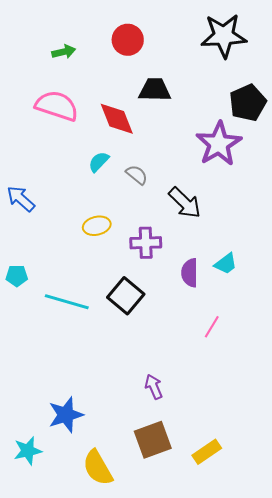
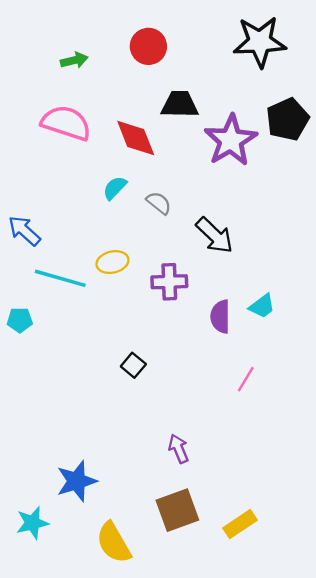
purple star: (219, 144) -> (231, 140), moved
black square: (126, 296) -> (133, 365), moved, size x0.6
cyan line: (67, 302) -> (60, 278), moved

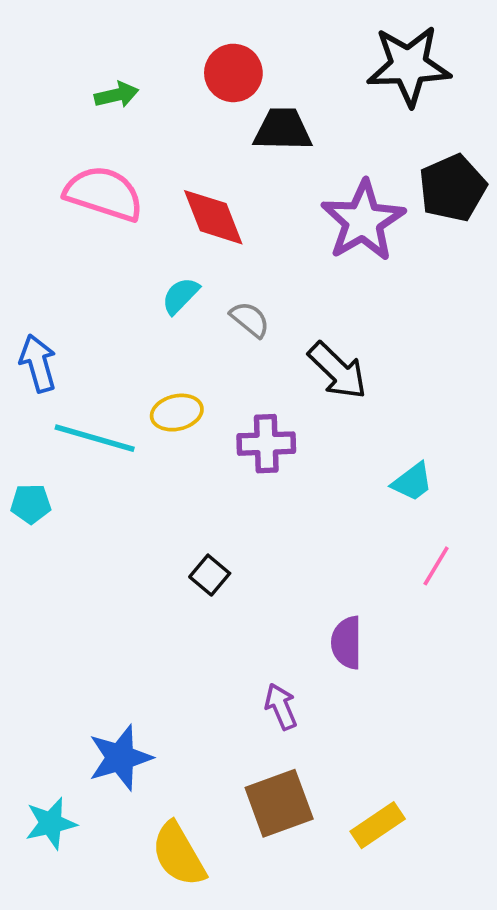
black trapezoid: (180, 104) -> (283, 130), moved
blue arrow: (24, 231) -> (38, 363), turned 32
purple semicircle: (220, 317) -> (347, 643), moved
pink line: (246, 379) -> (436, 566), moved

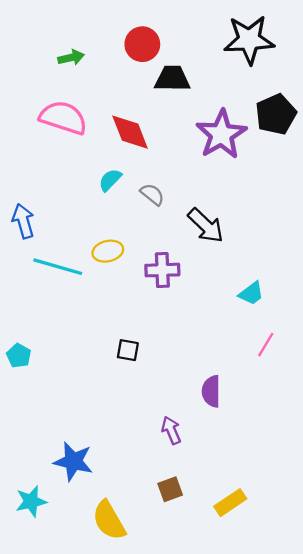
cyan pentagon: (31, 504) -> (19, 356), moved, turned 30
black square: (210, 575) -> (128, 350), turned -30
blue star: (120, 758) -> (73, 461), turned 30
brown square: (279, 803) -> (170, 489), size x0.6

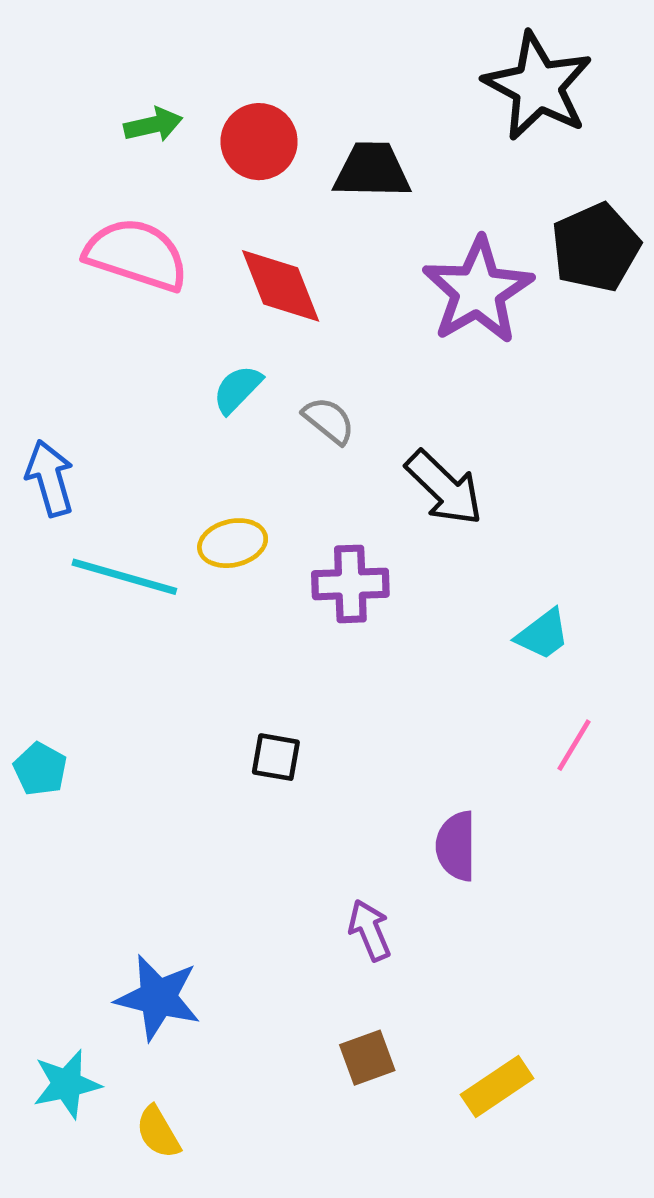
black star: (249, 40) -> (538, 86), turned 30
red circle: (142, 44) -> (259, 142), moved
yellow semicircle: (109, 520) -> (158, 1132), moved, size x0.6

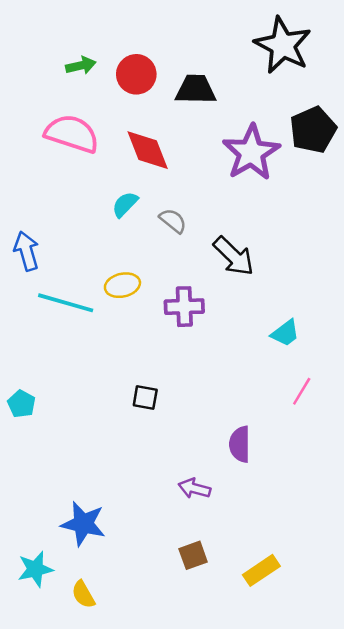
purple arrow: (370, 930) -> (194, 488), turned -52

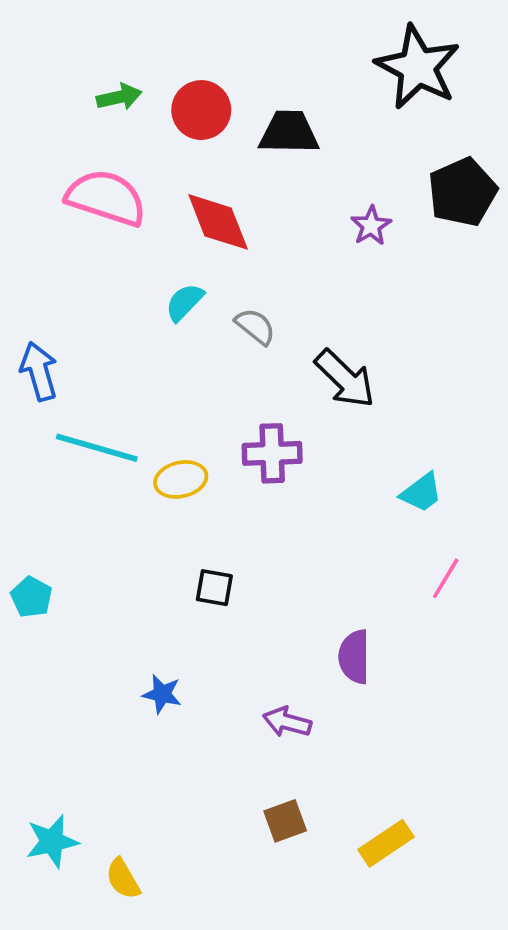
purple star: (251, 153) -> (371, 226), size x0.5
yellow ellipse: (122, 285) -> (181, 479), moved
blue star: (83, 524) -> (162, 694), moved, size x0.6

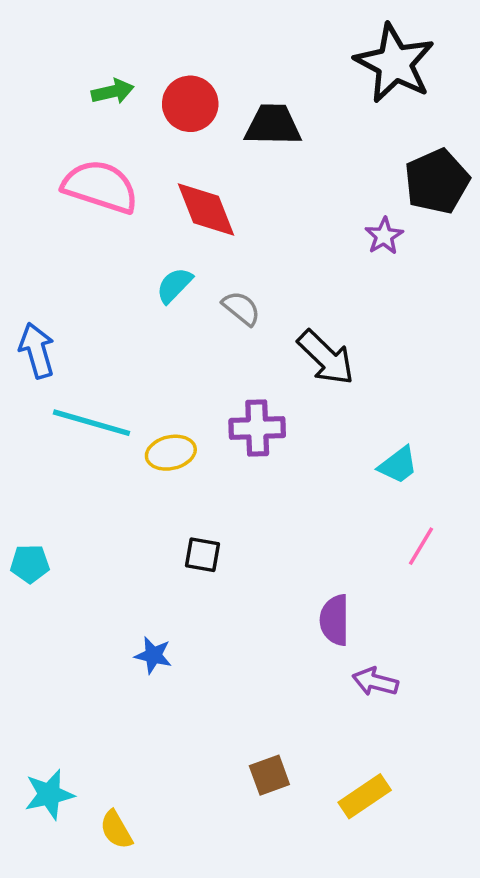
purple star: (371, 226) -> (384, 236), moved
cyan pentagon: (31, 597) -> (30, 564), turned -30
purple arrow: (287, 722) -> (375, 682), moved

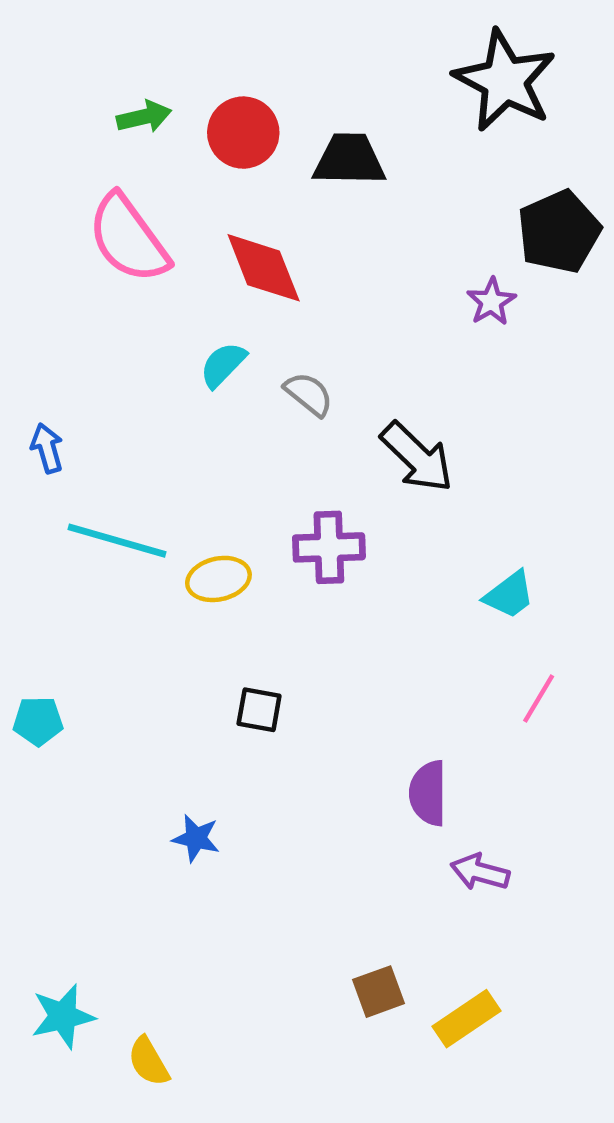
pink semicircle: (100, 187) -> (128, 239), turned -144
blue arrow: (37, 350) -> (47, 448), size x0.7
brown square: (269, 775) -> (379, 992), moved

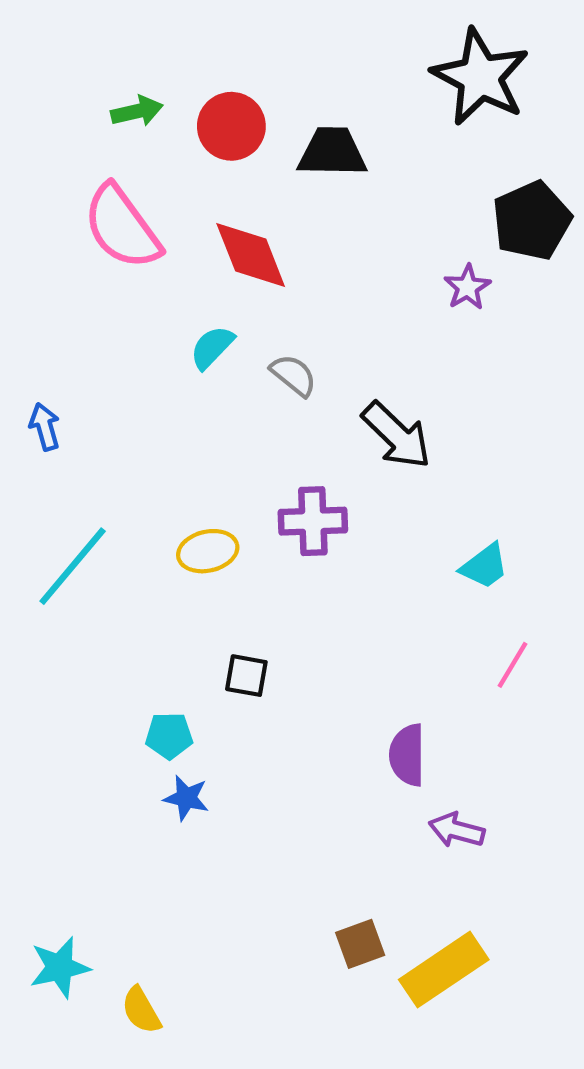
cyan line: (117, 541) -> (73, 566), moved, turned -66
cyan pentagon: (38, 721) -> (169, 736), moved
yellow rectangle: (466, 1019) -> (444, 970), size x1.4

